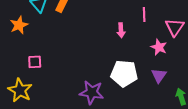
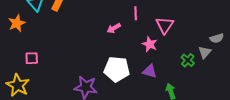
pink arrow: (121, 30) -> (114, 28), turned 64
purple triangle: (159, 76) -> (150, 71), turned -49

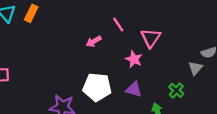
pink line: (136, 13) -> (118, 25), turned -32
green cross: (188, 60) -> (176, 90), moved

